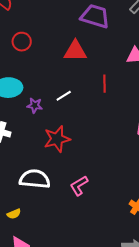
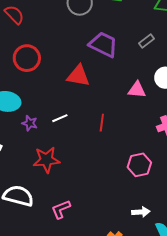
red circle: (22, 42) -> (27, 58), size x1.4
red line: (105, 84) -> (102, 123), moved

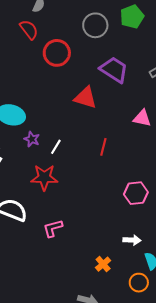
red circle: (27, 58) -> (57, 53), moved
white line: (60, 118) -> (56, 147), moved, turned -42

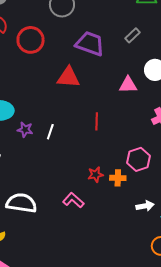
red star: (44, 177) -> (96, 175), moved, size x0.6
pink L-shape: (53, 228) -> (73, 200), moved, turned 70
orange cross: (103, 264) -> (118, 178), moved, turned -35

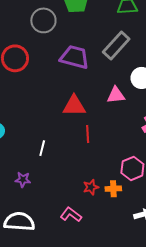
gray rectangle: (132, 35) -> (116, 46), size x1.8
red triangle: (68, 77) -> (74, 106), moved
purple star: (25, 130) -> (23, 180), moved

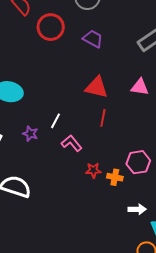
purple trapezoid: (75, 57) -> (93, 39), moved, size x0.7
purple star: (23, 180) -> (30, 134), moved
pink L-shape: (71, 215) -> (72, 143), moved

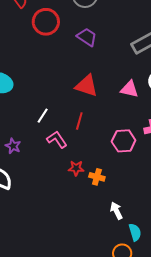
red line: (103, 118) -> (79, 121), moved
purple star: (30, 134) -> (13, 146), moved
pink hexagon: (138, 162) -> (124, 141), moved
white arrow: (137, 209) -> (116, 211), turned -120

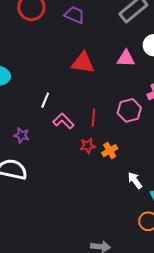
red line: (79, 121) -> (93, 118), moved
orange cross: (97, 177) -> (110, 151), turned -35

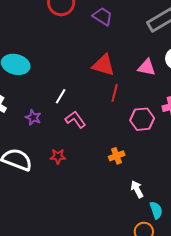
red line: (93, 118) -> (115, 93), moved
purple star: (22, 135) -> (33, 117), moved
red star: (88, 146) -> (58, 156), moved

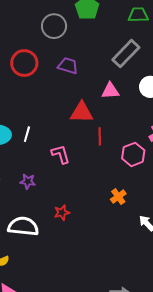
pink triangle: (147, 67) -> (110, 91), moved
white line: (61, 96) -> (27, 134), moved
pink L-shape: (75, 120) -> (61, 154), moved, turned 35

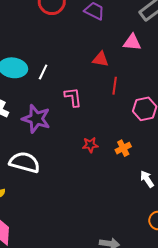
red triangle: (82, 112) -> (101, 59), size x0.7
purple star: (28, 181) -> (36, 119), size x1.8
red star: (62, 213) -> (90, 145), moved

